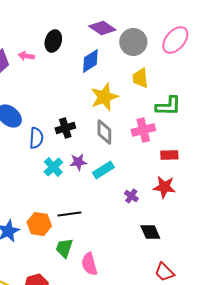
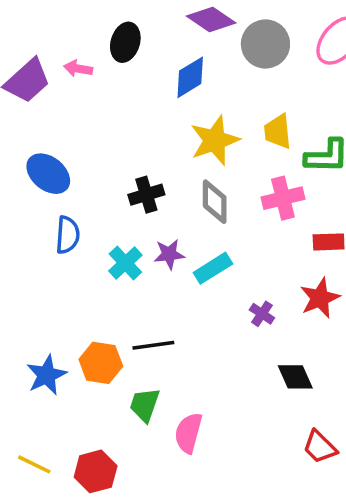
yellow trapezoid: (140, 78) -> (278, 132), moved
blue semicircle: (36, 138) -> (68, 235), moved
red star: (164, 187) -> (320, 298), turned -30
pink semicircle: (89, 264) -> (188, 433), turned 30

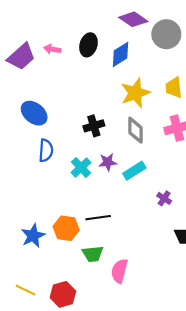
black ellipse: (125, 42) -> (88, 45), moved
green trapezoid: (145, 405) -> (93, 254), turned -115

